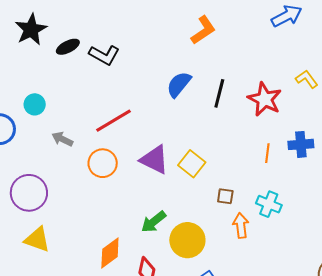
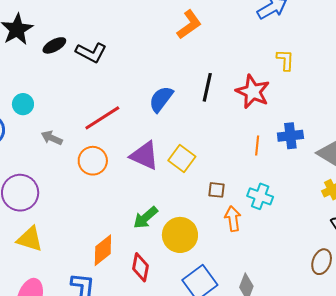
yellow L-shape: (307, 79) -> (285, 60), moved, turned 40
blue semicircle: (179, 84) -> (161, 99), moved

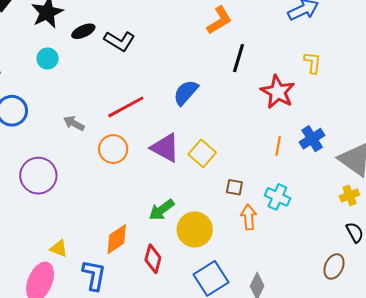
black line: (207, 87) -> (239, 58), moved
cyan circle: (23, 104) -> (48, 58), moved
blue cross: (290, 136) -> (312, 139), turned -30
yellow triangle: (30, 239) -> (59, 248), moved, size x0.7

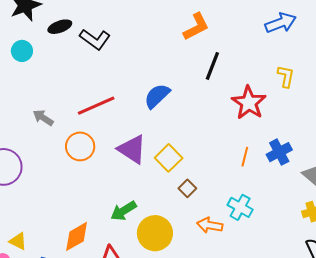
brown square: (234, 187) -> (187, 188), moved, turned 30
orange arrow: (249, 217) -> (210, 225), turned -80

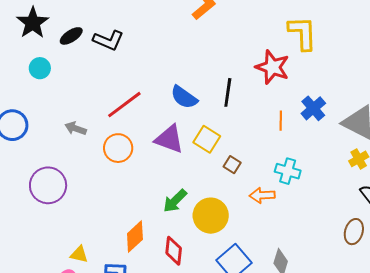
black line: (212, 66) -> (228, 92), moved
yellow L-shape: (286, 76) -> (303, 33), size x1.6
blue semicircle: (157, 96) -> (184, 97), moved, turned -88

